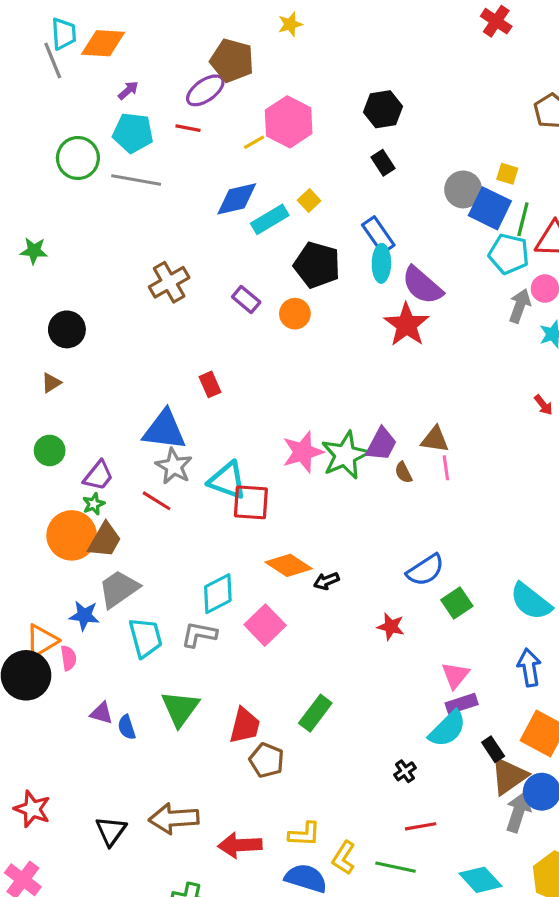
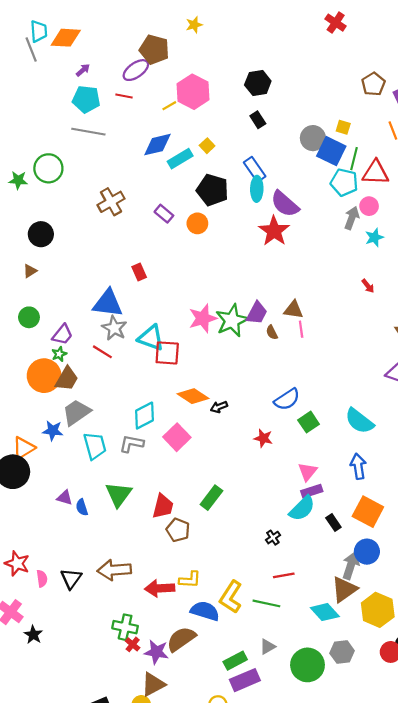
green circle: (78, 158) -> (48, 168), moved
pink semicircle: (68, 658) -> (42, 579), moved
brown triangle: (509, 776) -> (344, 589), moved
yellow L-shape: (304, 834) -> (190, 580), moved
yellow L-shape: (344, 858) -> (231, 597), size x1.4

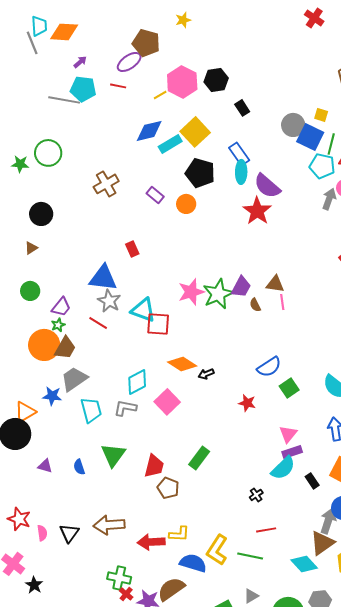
black hexagon: (258, 83) -> (216, 80), moved
gray line: (88, 132) -> (64, 100), moved
yellow square: (207, 146) -> (195, 132), size x2.0
purple triangle: (65, 498) -> (45, 466), moved

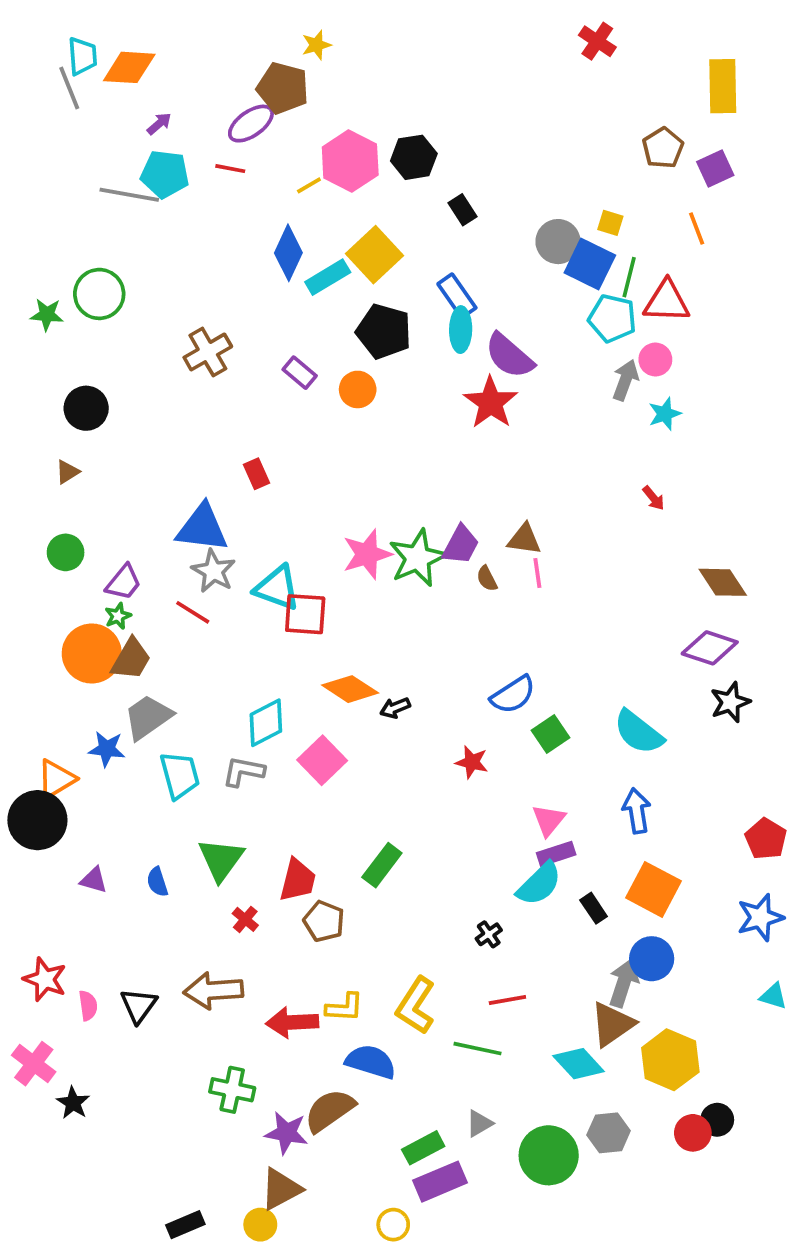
yellow star: (183, 20) -> (316, 45), moved
blue diamond: (149, 131) -> (288, 253), turned -52
yellow L-shape: (217, 550) -> (416, 1006), moved
red cross: (126, 594) -> (245, 919), moved

